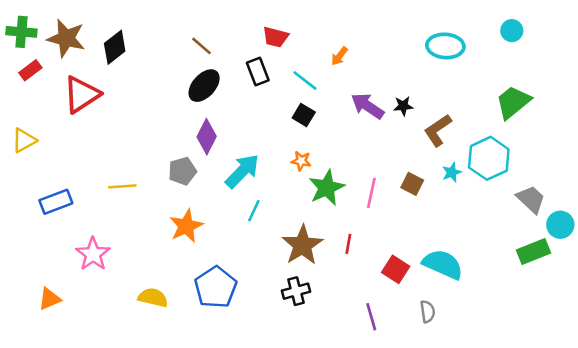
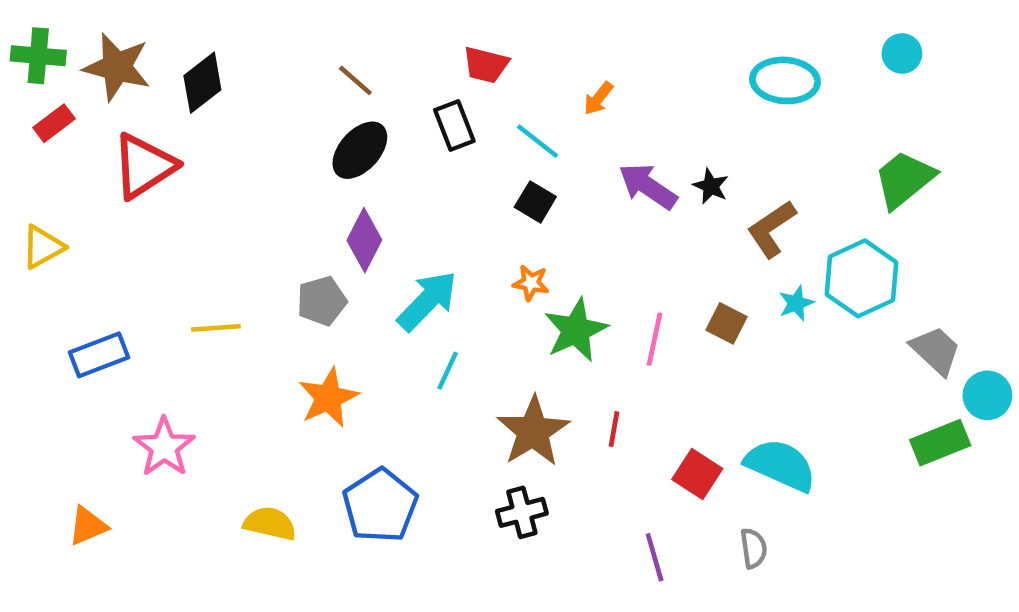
black star: (403, 106) -> (711, 186), turned 30

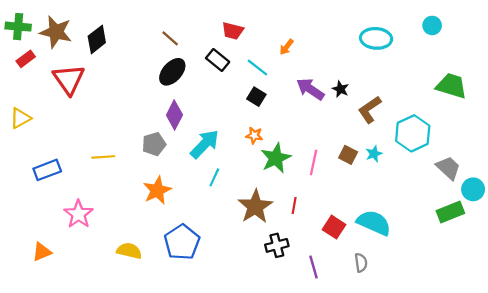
black rectangle: (454, 125) -> (218, 60), turned -30
red triangle: (144, 166) -> (69, 79), turned -32
green trapezoid: (904, 179) -> (452, 86), moved, turned 56
cyan star: (796, 303) -> (374, 154), moved
black cross: (522, 512) -> (277, 245), moved

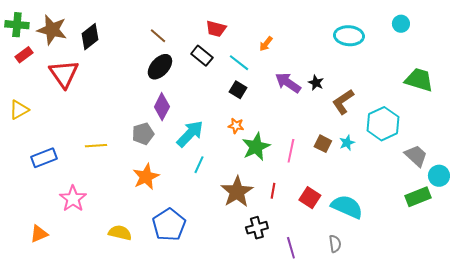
red square: (334, 227) -> (310, 198), moved

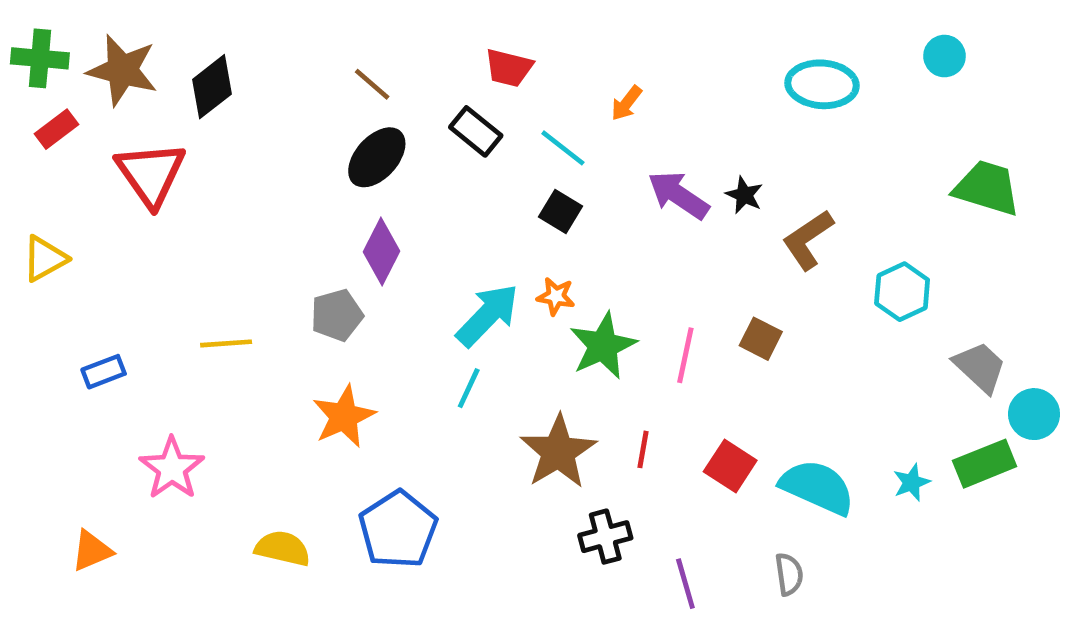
cyan hexagon: (383, 124) -> (902, 292), size x0.7
cyan arrow: (190, 134) -> (488, 315), moved
cyan star: (347, 143) -> (912, 482), moved
blue rectangle: (44, 158) -> (104, 372), size x0.7

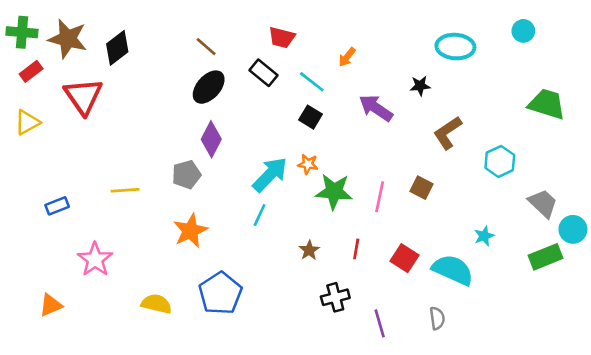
black star: (744, 195) -> (420, 86), moved, turned -30
yellow triangle: (45, 259) -> (27, 122), moved
green star: (603, 346) -> (334, 192), turned 30
brown star: (558, 452) -> (309, 250), size x0.5
cyan star: (912, 482) -> (484, 236), moved

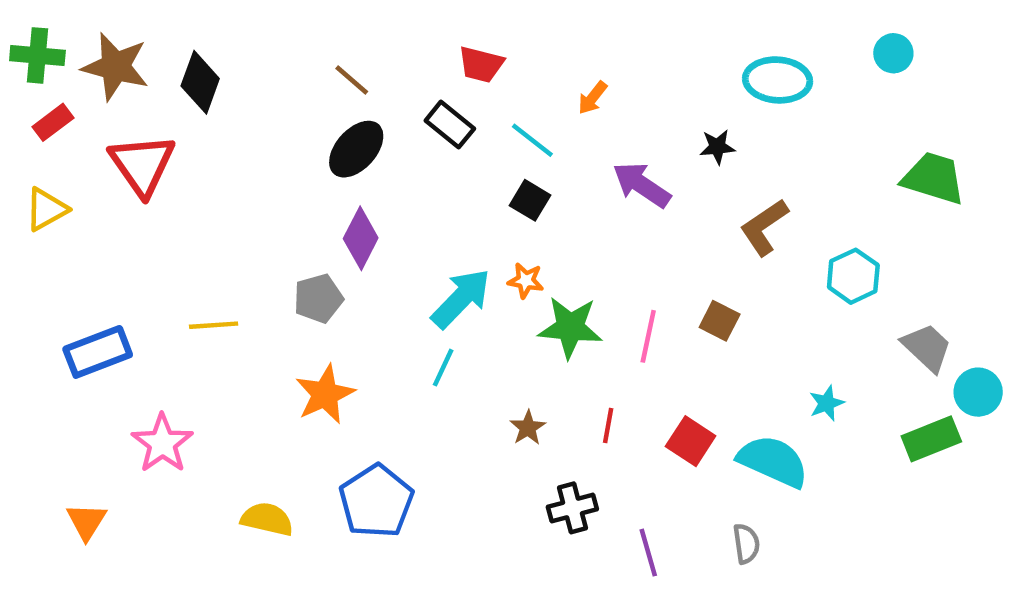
black diamond: (117, 48) -> (200, 82), turned -32
blue rectangle: (57, 206) -> (98, 352), size x1.6
orange triangle: (51, 305) -> (86, 521), turned -35

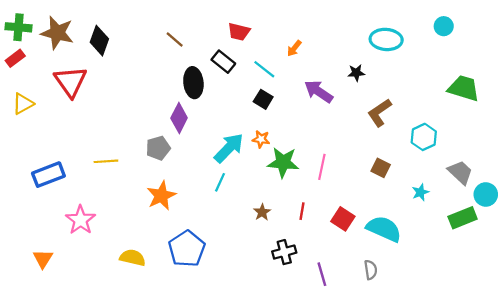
red rectangle: (53, 122) -> (15, 58), moved
black ellipse: (356, 149) -> (193, 83), moved, turned -48
brown square: (720, 321) -> (381, 168), moved
cyan star: (827, 403) -> (420, 192), moved

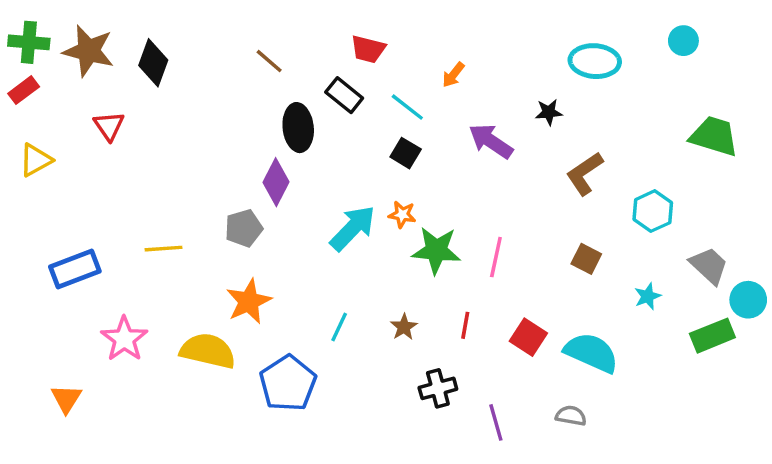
red triangle: (71, 82) -> (109, 126), size x0.6
cyan line: (220, 182) -> (339, 327), moved
yellow semicircle: (133, 258) -> (208, 351), moved, size x1.4
gray semicircle: (371, 270) -> (571, 416), turned -72

